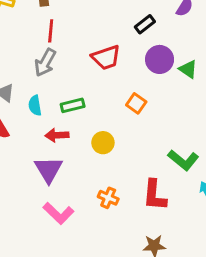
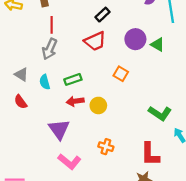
black rectangle: (145, 24) -> (102, 15), moved
red arrow: (57, 135) -> (75, 101), moved
red L-shape: (155, 195) -> (150, 154), moved

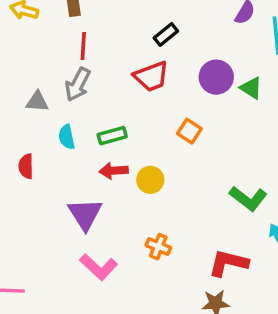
gray triangle: (21, 74) -> (37, 102), moved, turned -32
red semicircle: (21, 102) -> (26, 166), turned 32
red L-shape: (150, 154) -> (228, 263), turned 100

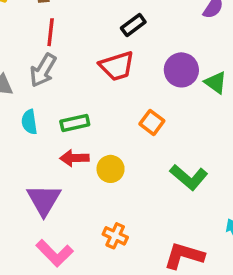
green L-shape: (248, 198) -> (189, 177), moved

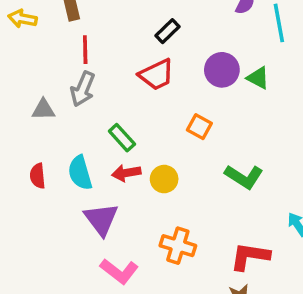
cyan semicircle: (29, 122) -> (80, 173), moved, size x1.4
green rectangle: (75, 123) -> (122, 138), turned 68
orange cross: (115, 236) -> (178, 246), size x1.4

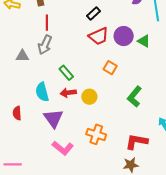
red trapezoid: (156, 75) -> (99, 36), moved
red semicircle: (38, 176) -> (17, 113), moved
green L-shape: (244, 177) -> (134, 97), turned 95

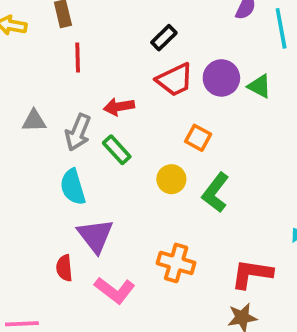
gray arrow: (45, 45) -> (78, 132), moved
red arrow: (68, 93) -> (119, 107), moved
yellow circle: (89, 97) -> (171, 179), moved
green L-shape: (134, 97) -> (215, 193), moved
red semicircle: (17, 113) -> (64, 268), moved

